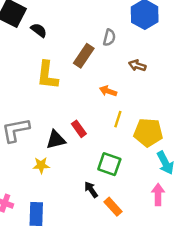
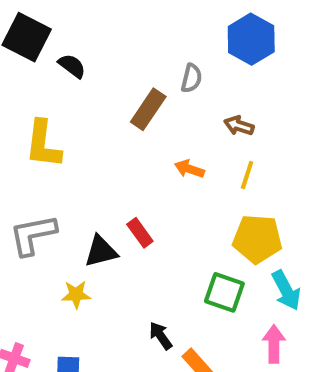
yellow L-shape: (47, 75) -> (43, 144), moved
yellow line: (118, 119) -> (247, 175), moved
green square: (109, 164) -> (224, 292), moved

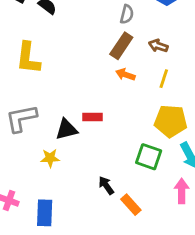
brown rectangle: (148, 109) -> (121, 46), moved
red rectangle: (140, 233) -> (93, 117), turned -54

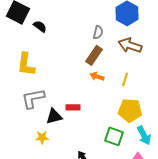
brown arrow: (158, 46) -> (130, 45), moved, size x1.6
gray L-shape: (21, 118) -> (33, 98), moved

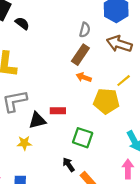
yellow line: (125, 79) -> (124, 81), moved, turned 32
yellow pentagon: (130, 110) -> (106, 101), moved
green square: (114, 136) -> (83, 138), moved

